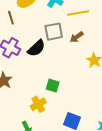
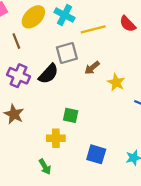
brown arrow: (77, 37) -> (92, 68), moved
yellow cross: (38, 104) -> (56, 138), turned 35

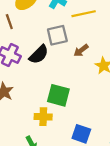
green square: (71, 115) -> (58, 95), size x1.5

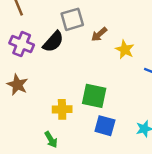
green square: (58, 95) -> (94, 96), moved

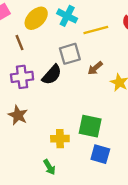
purple cross: (22, 44) -> (22, 77), turned -30

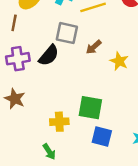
brown line: (20, 43) -> (14, 23), turned 35
gray square: (70, 54) -> (67, 33), turned 30

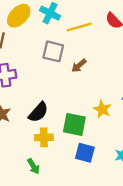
black semicircle: (49, 55) -> (38, 112), moved
yellow star: (119, 61) -> (102, 109), moved

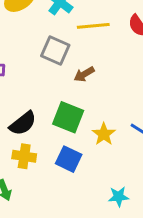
green square: (74, 124) -> (68, 117), moved
blue square: (85, 153) -> (69, 159), moved

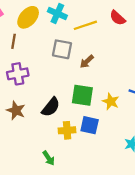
yellow cross: (24, 156) -> (67, 130), moved

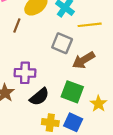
brown arrow: (87, 62) -> (84, 60), size x1.5
purple cross: (18, 74) -> (25, 73), moved

